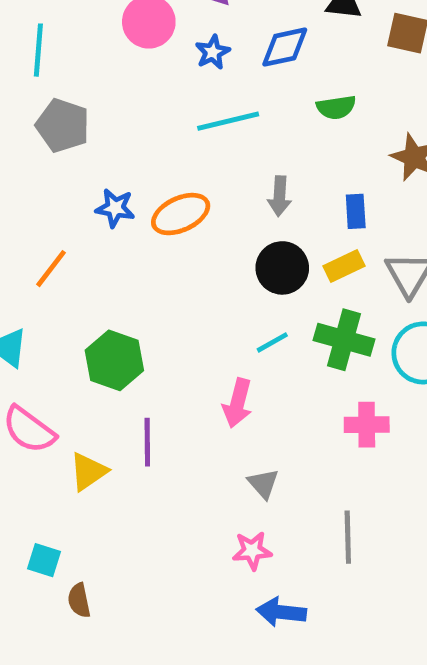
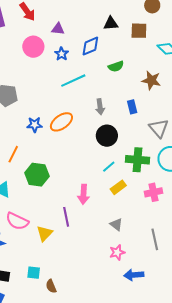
yellow rectangle: (344, 266) -> (118, 187), moved
green hexagon: (114, 360) -> (37, 175), moved
pink arrow: (237, 403) -> (83, 194), moved

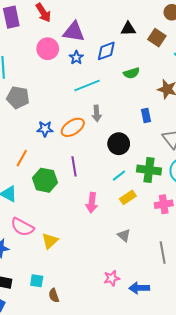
purple triangle: (58, 29) -> (74, 32), size x1.6
brown square: (139, 31) -> (157, 38), turned 30
gray arrow: (100, 107) -> (97, 113), moved
purple line: (66, 217) -> (74, 166), moved
pink star: (117, 252) -> (112, 278), moved

